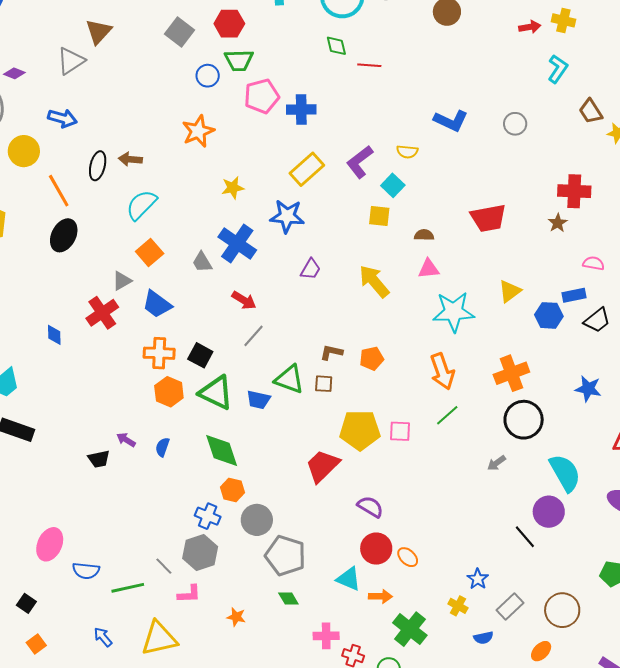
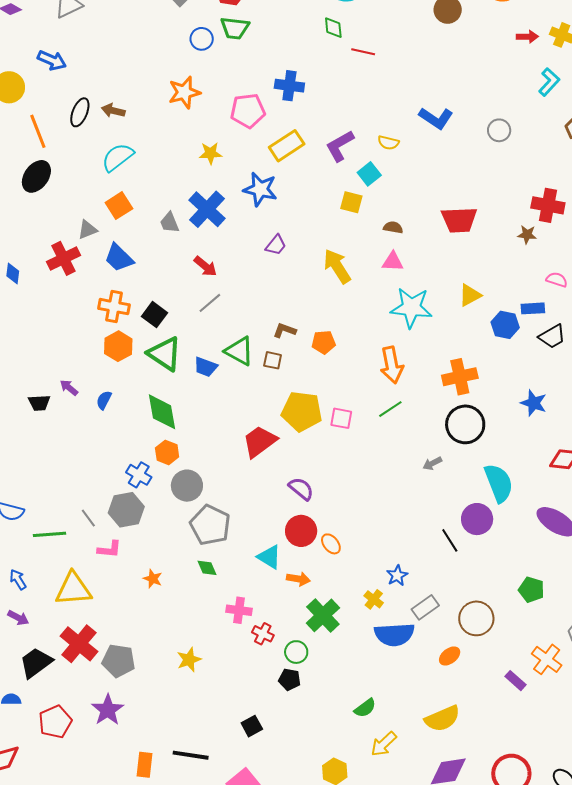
pink pentagon: (262, 96) -> (248, 111), moved
brown star: (558, 223) -> (527, 235), turned 30
blue semicircle: (483, 638) -> (394, 635), size x2.0

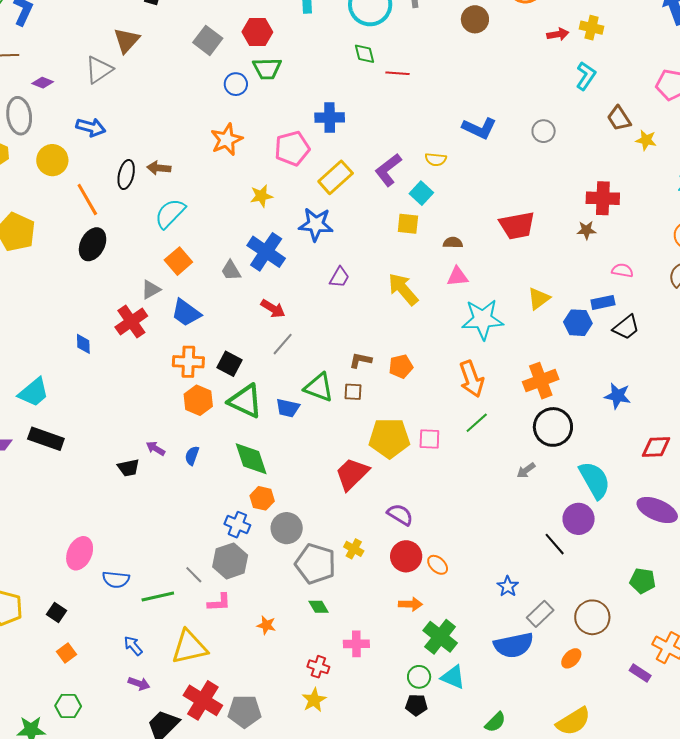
cyan triangle: (269, 557) -> (453, 677), moved
yellow cross: (374, 599) -> (354, 549), moved
red cross: (263, 634) -> (318, 667), moved

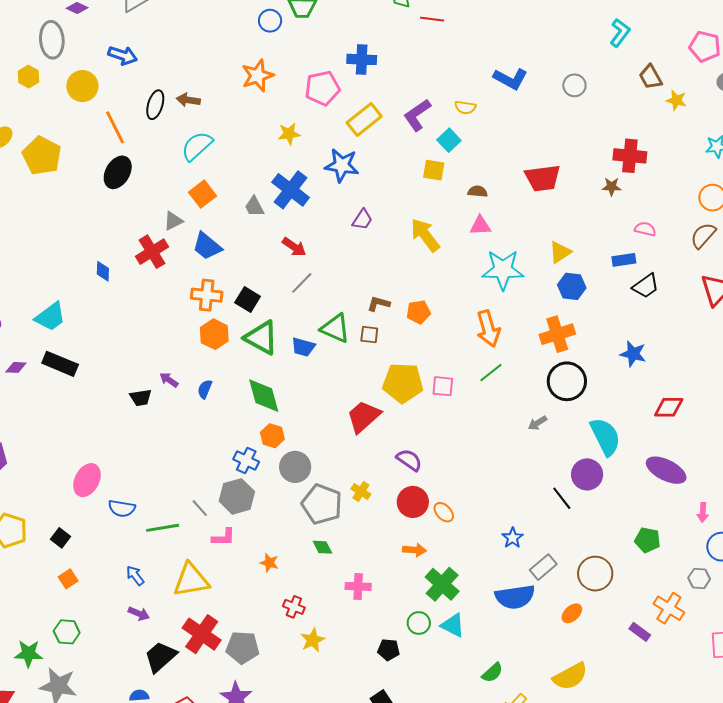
blue hexagon: (578, 323) -> (572, 286), moved
red cross: (318, 667) -> (294, 607), moved
black pentagon: (416, 705) -> (389, 650), moved

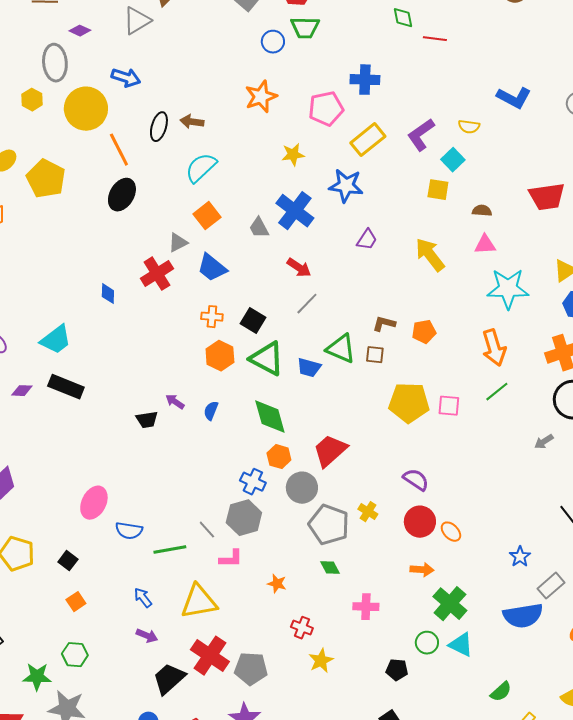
yellow circle: (82, 86) -> (86, 109), size x1.4
orange cross: (207, 295) -> (212, 317), size x0.7
red trapezoid: (364, 417) -> (330, 451), moved

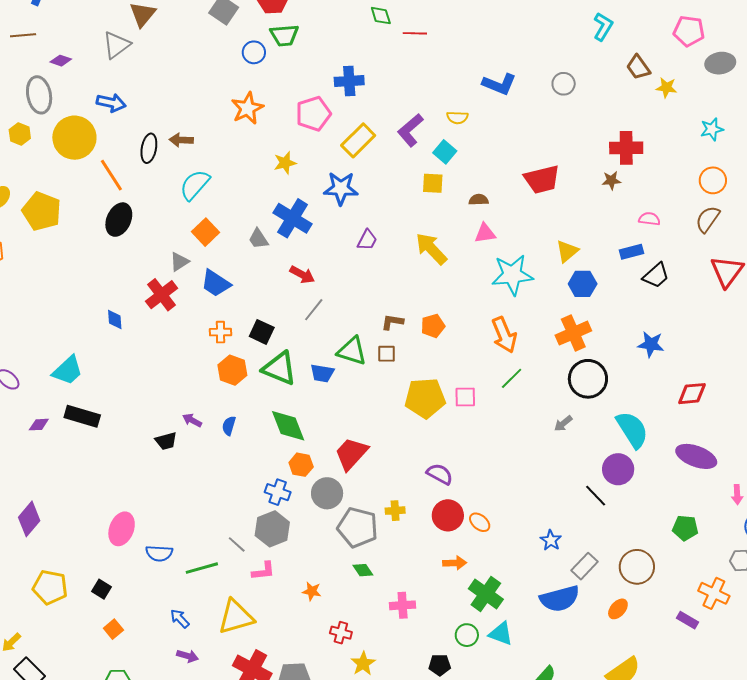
yellow cross: (368, 512) -> (395, 511), turned -30

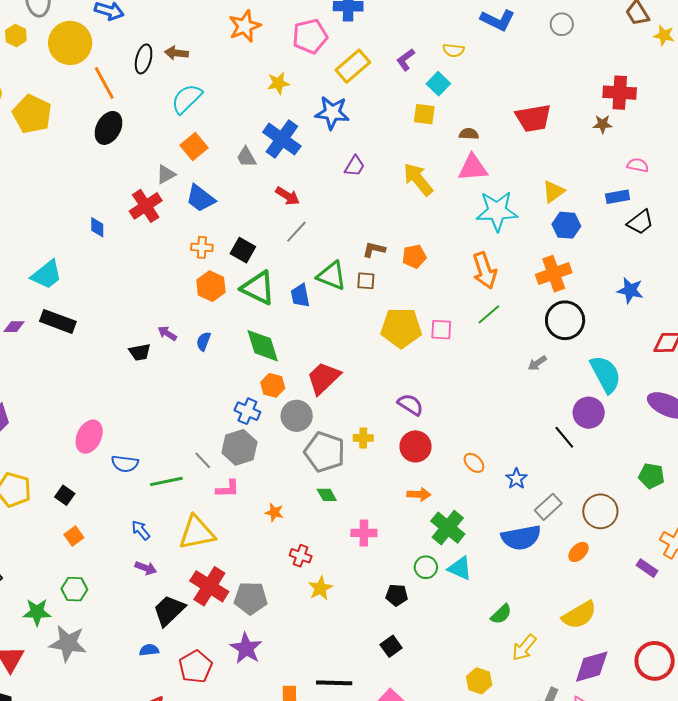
purple L-shape: (410, 130) -> (406, 60), size x0.7
pink triangle: (485, 233) -> (473, 168), size x1.4
blue trapezoid: (322, 373) -> (300, 296), turned 65
orange ellipse: (480, 522) -> (474, 463), moved

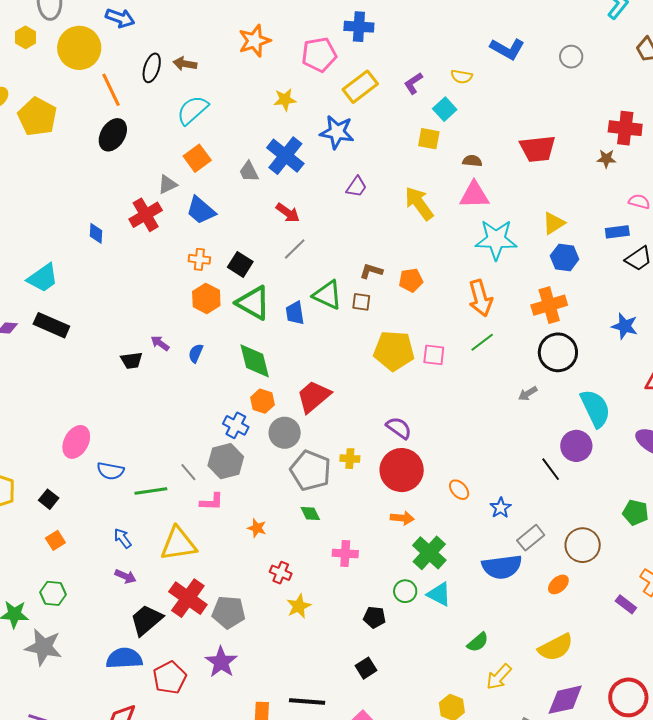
red circle: (415, 446) -> (402, 470), size x1.4
blue semicircle: (149, 650) -> (124, 658), size x1.8

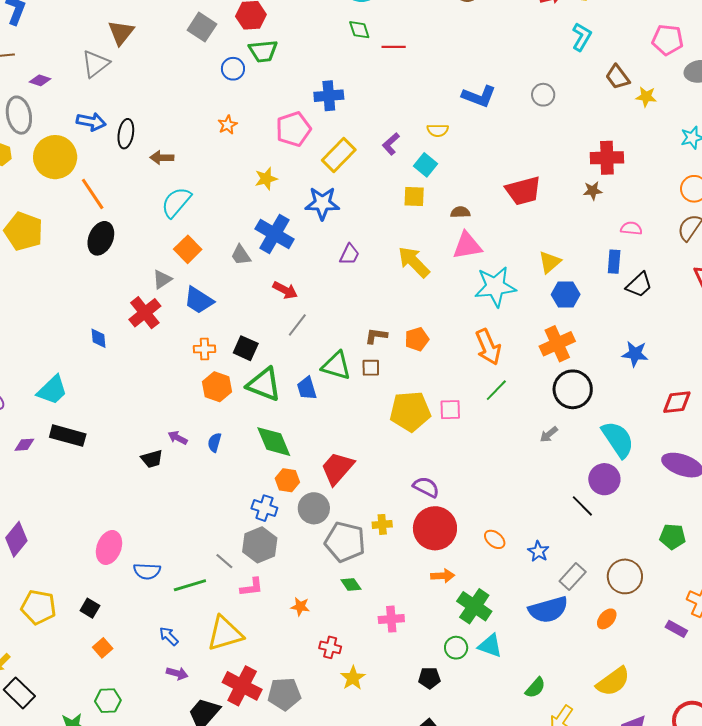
orange star: (255, 41) -> (227, 125), size x0.6
black ellipse: (152, 68) -> (126, 134), moved
blue rectangle: (617, 232) -> (614, 262), turned -70

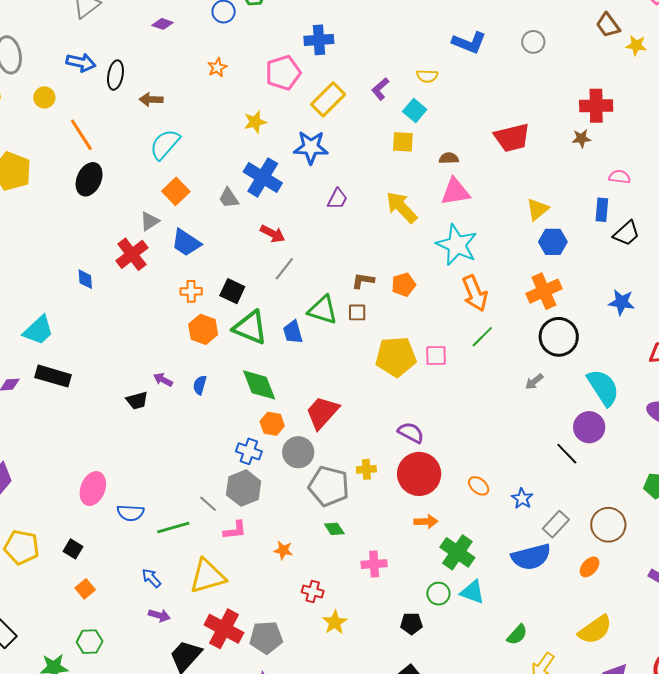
purple diamond: (40, 80) -> (162, 24), moved
yellow circle: (55, 157) -> (44, 97), size x0.5
cyan star: (495, 287) -> (457, 245), moved, turned 30

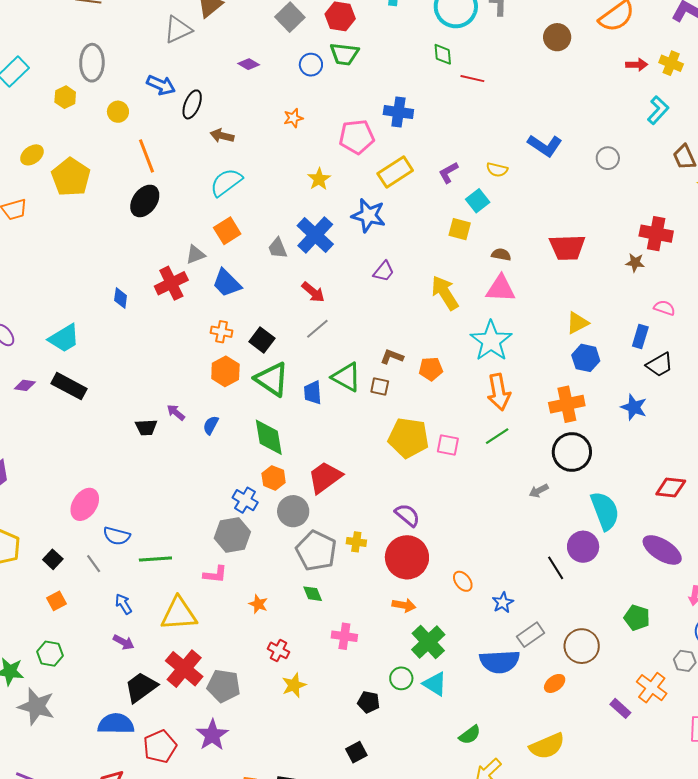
yellow star: (255, 122) -> (319, 179), turned -30
blue star: (622, 302) -> (634, 407), moved
gray line: (208, 504) -> (94, 564), moved

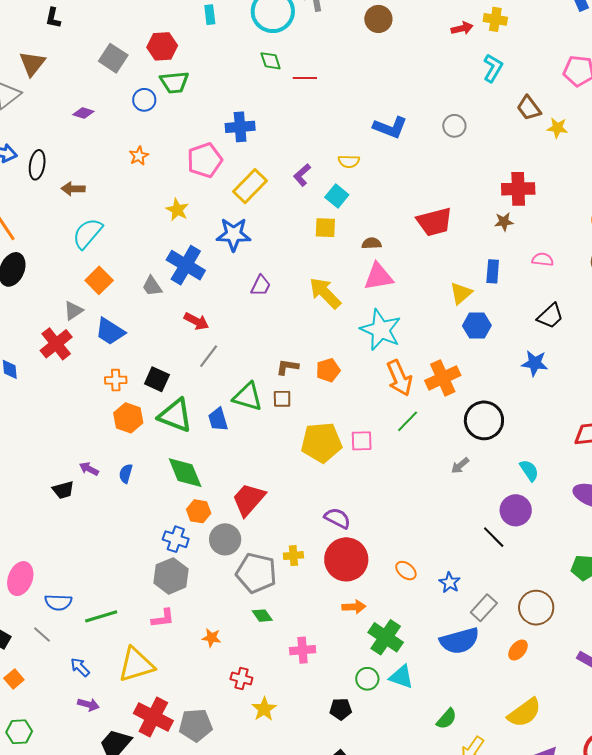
blue rectangle: (640, 337) -> (493, 271), moved
orange cross: (567, 404) -> (443, 378), moved
cyan semicircle: (605, 511) -> (529, 470), size x0.6

